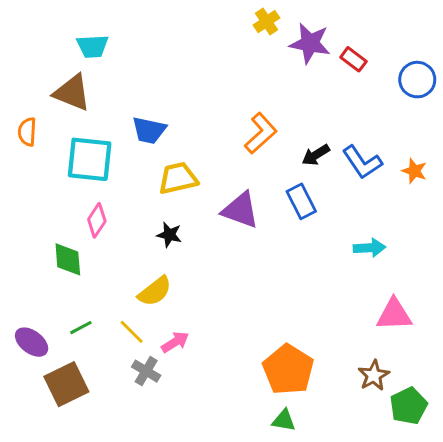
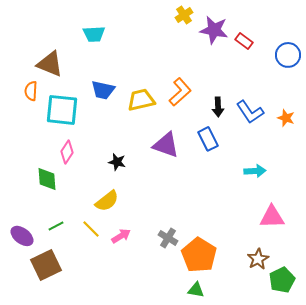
cyan trapezoid: (92, 46) -> (94, 34), moved
orange semicircle: (27, 132) -> (31, 91), moved
black arrow: (316, 155) -> (218, 107), turned -60
yellow trapezoid: (178, 178) -> (141, 100), moved
gray cross: (146, 371) -> (168, 238), moved

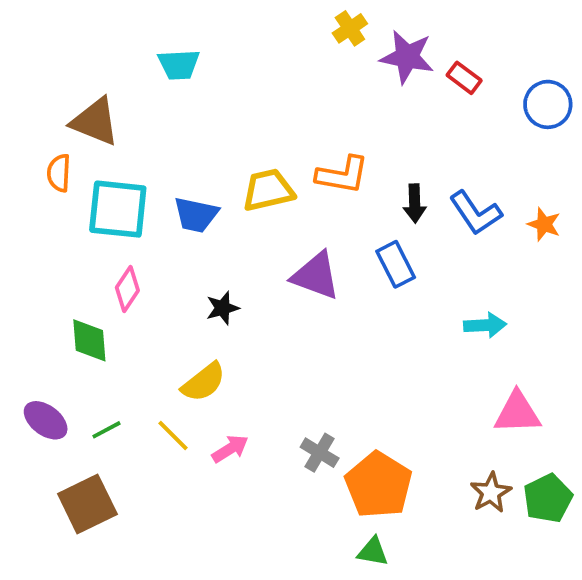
blue trapezoid: (103, 90) -> (196, 215), moved
orange L-shape: (180, 92) -> (342, 175), turned 52
black star: (117, 162) -> (223, 308), turned -30
purple ellipse: (22, 236) -> (46, 420), moved
green pentagon: (282, 280) -> (548, 498), moved

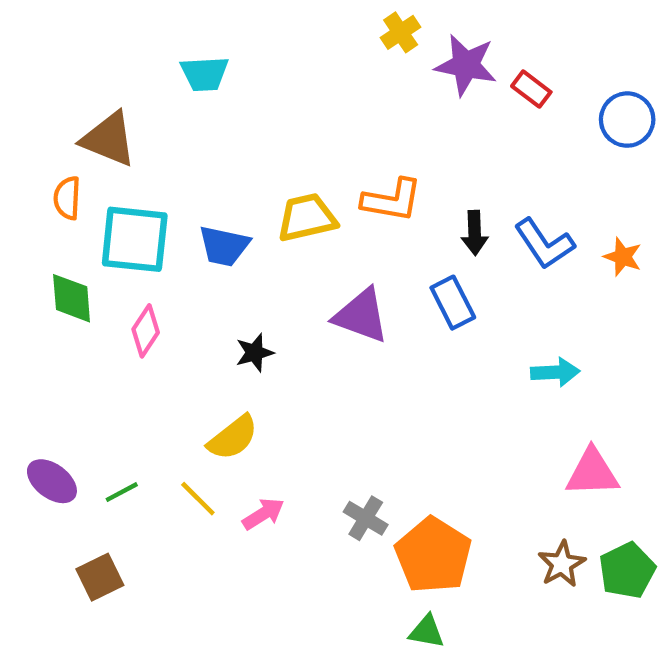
green diamond: (89, 340) -> (72, 298), moved
brown square: (87, 504) -> (100, 577), size x0.7

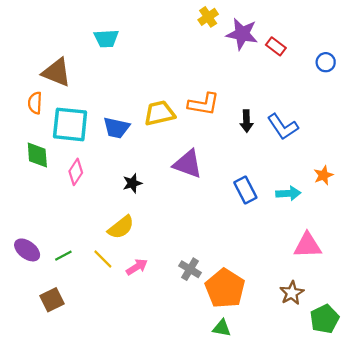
blue circle: (627, 120) -> (326, 62), size x0.7
orange star: (623, 257) -> (323, 175), moved, turned 30
blue rectangle: (453, 303) -> (245, 190), moved
green pentagon: (627, 571) -> (325, 319), moved

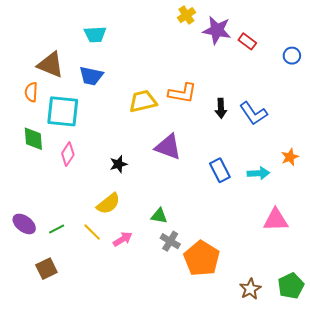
blue trapezoid: (116, 128) -> (91, 76), moved
brown star: (292, 293) -> (250, 289), moved
green triangle: (222, 328) -> (159, 216), moved

